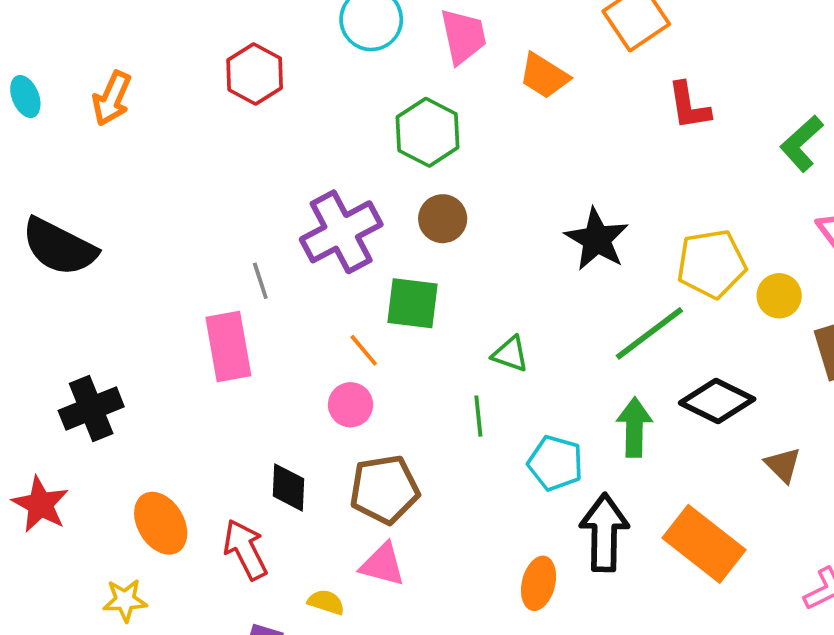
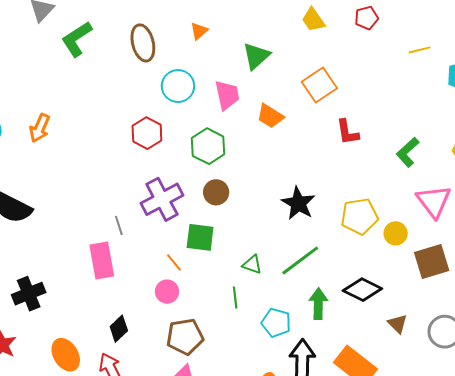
red hexagon: (255, 74) -> (147, 133), moved
green line: (649, 333) -> (300, 260), moved
black diamond: (289, 487) -> (119, 329), moved, turned 44

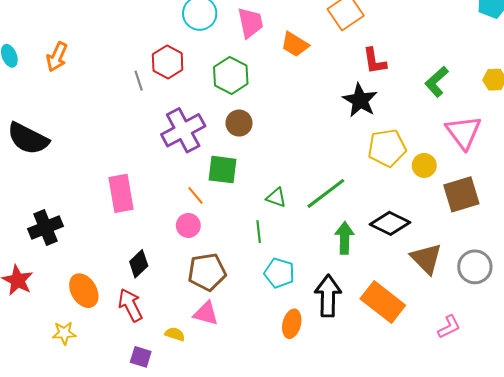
black star: (298, 203) -> (360, 100), moved
gray line: (119, 225) -> (139, 81), moved
cyan pentagon: (276, 323) -> (279, 273), moved
brown triangle: (398, 324) -> (426, 259), size x1.6

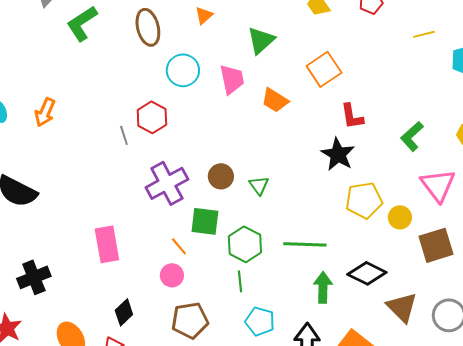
green hexagon: (231, 75) -> (245, 244), moved
green line: (326, 193) -> (305, 244), turned 39
green triangle: (276, 198) -> (259, 185), moved, turned 35

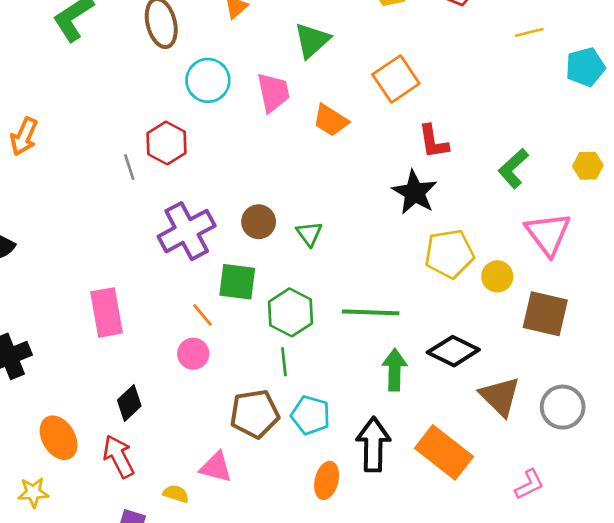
brown square: (436, 245) -> (545, 314), turned 30
brown pentagon: (190, 320) -> (255, 414), moved

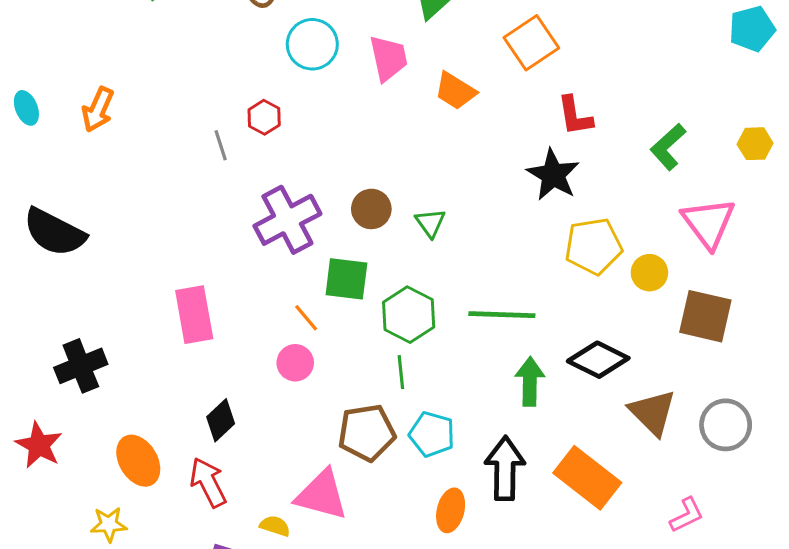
red hexagon: (167, 143) -> (264, 117), size x0.7
pink triangle: (216, 467) -> (322, 495), size x1.4

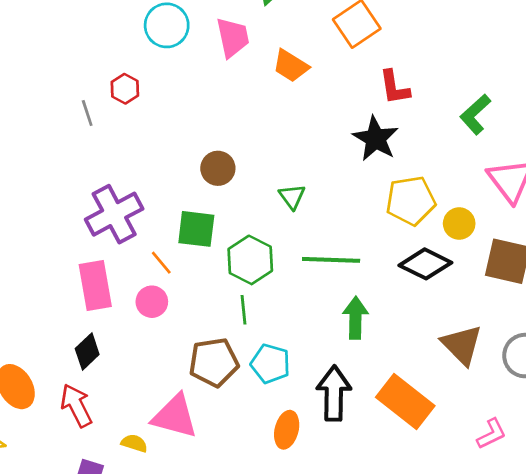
purple cross: (287, 220) -> (114, 214), moved
green triangle: (430, 223) -> (292, 197), moved
pink rectangle: (194, 315) -> (95, 286), moved
black diamond: (598, 360) -> (425, 264), moved

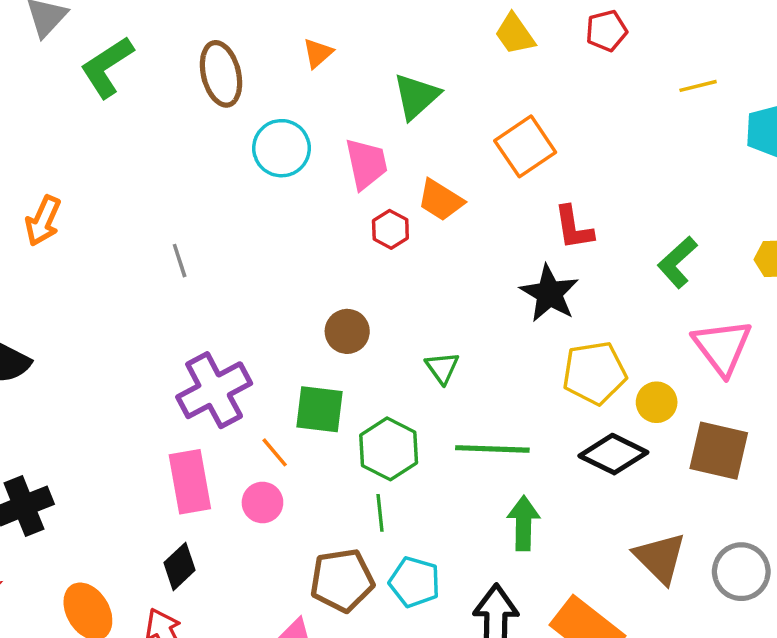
red hexagon: (125, 89) -> (390, 229), moved

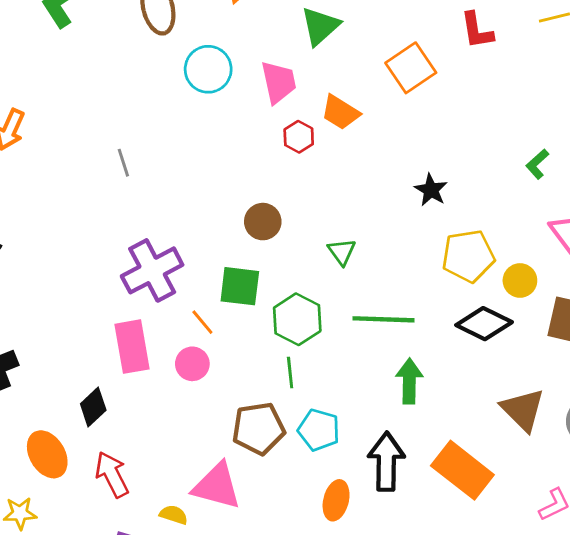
red L-shape: (574, 228) -> (477, 30), moved
green L-shape: (677, 262) -> (537, 164), size x0.7
black star: (549, 293) -> (431, 190), size x0.7
black diamond: (180, 566) -> (93, 407), moved

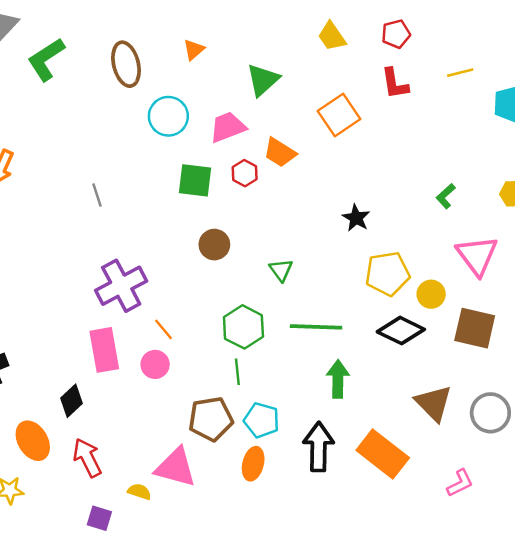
pink trapezoid: (279, 82) -> (228, 127), turned -99
green square: (240, 286) -> (195, 180), moved
orange ellipse: (336, 500) -> (253, 464), moved

